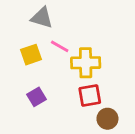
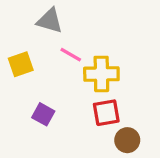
yellow square: (31, 55) -> (21, 64), moved
purple square: (36, 97) -> (43, 114), turned -30

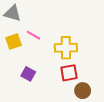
gray triangle: (50, 21) -> (13, 13), moved
pink line: (71, 55) -> (33, 35), moved

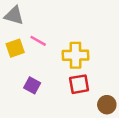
brown circle: (83, 91) -> (107, 105), moved

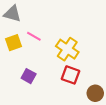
yellow cross: (75, 55) -> (67, 49), turned 35
red square: (79, 84) -> (70, 75), turned 30

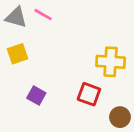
pink line: (34, 36) -> (43, 15), moved
yellow cross: (67, 49) -> (111, 62), moved, turned -30

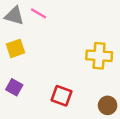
red square: (89, 94) -> (62, 96), moved
purple square: (36, 96) -> (14, 87), moved

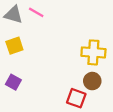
red square: (62, 96) -> (76, 98), moved
brown circle: (108, 105) -> (92, 81), moved

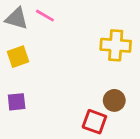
yellow cross: (93, 52) -> (116, 45), moved
purple square: (13, 82) -> (17, 102), turned -35

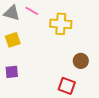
yellow cross: (116, 45) -> (61, 24), moved
brown circle: (114, 100) -> (81, 61), moved

